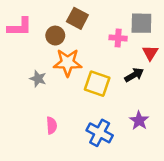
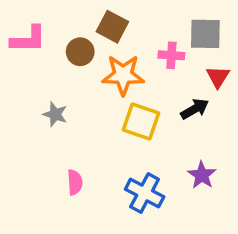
orange star: (68, 63) -> (123, 75), moved

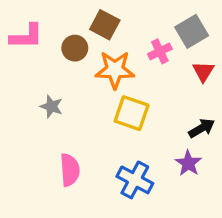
gray square: (205, 34) -> (192, 31), turned -32
pink cross: (171, 55) -> (160, 51), turned -30
black arrow: (195, 109) -> (202, 128), moved
pink semicircle: (75, 182) -> (70, 170), size x1.4

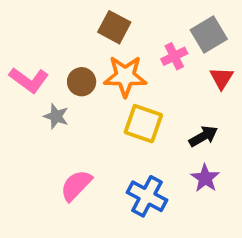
pink L-shape: (26, 36) -> (29, 80), moved, turned 36
brown circle: (75, 48) -> (82, 82), moved
black arrow: (202, 128) -> (203, 136), moved
pink semicircle: (70, 170) -> (76, 185), turned -132

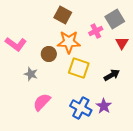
brown circle: (82, 82) -> (49, 54), moved
gray star: (56, 116) -> (31, 74), moved
purple star: (205, 178) -> (104, 106), moved

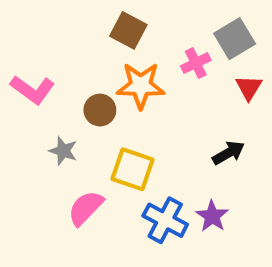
yellow square: (79, 68) -> (133, 169), moved

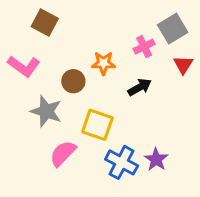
brown square: (128, 30) -> (45, 23), moved
orange star: (141, 86) -> (103, 63), size x0.7
gray star: (63, 151) -> (46, 111), size x1.5
black arrow: (228, 153) -> (140, 87), moved

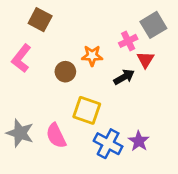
red triangle: (183, 65) -> (145, 60), moved
pink L-shape: (24, 66) -> (21, 58), turned 92
gray star: (46, 111) -> (20, 133), moved
pink semicircle: (63, 153) -> (56, 136), turned -70

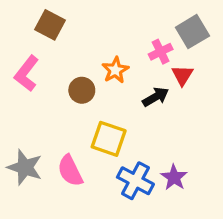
orange star: (92, 56) -> (115, 70), turned -30

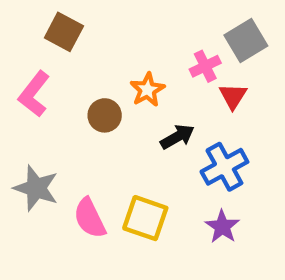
black arrow: (156, 97) -> (177, 137), moved
yellow square: (109, 139) -> (145, 218), moved
gray star: (25, 167) -> (36, 188), moved
blue cross: (135, 181) -> (224, 167), moved, turned 33

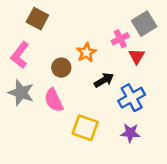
gray star: (36, 188) -> (21, 93), moved
pink semicircle: (90, 218) -> (54, 100), moved
purple star: (222, 227) -> (130, 133), turned -30

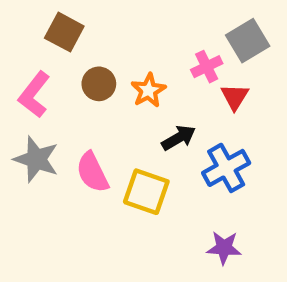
brown circle: (61, 68) -> (99, 84), moved
yellow square: (85, 128) -> (146, 192), moved
purple star: (130, 133) -> (224, 248), moved

